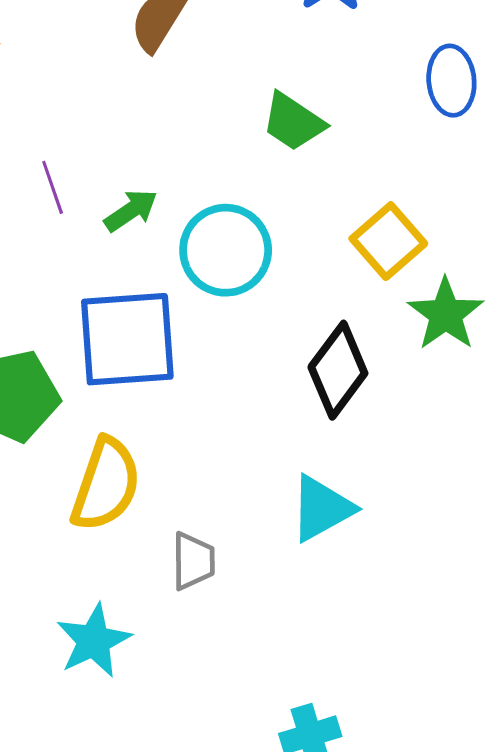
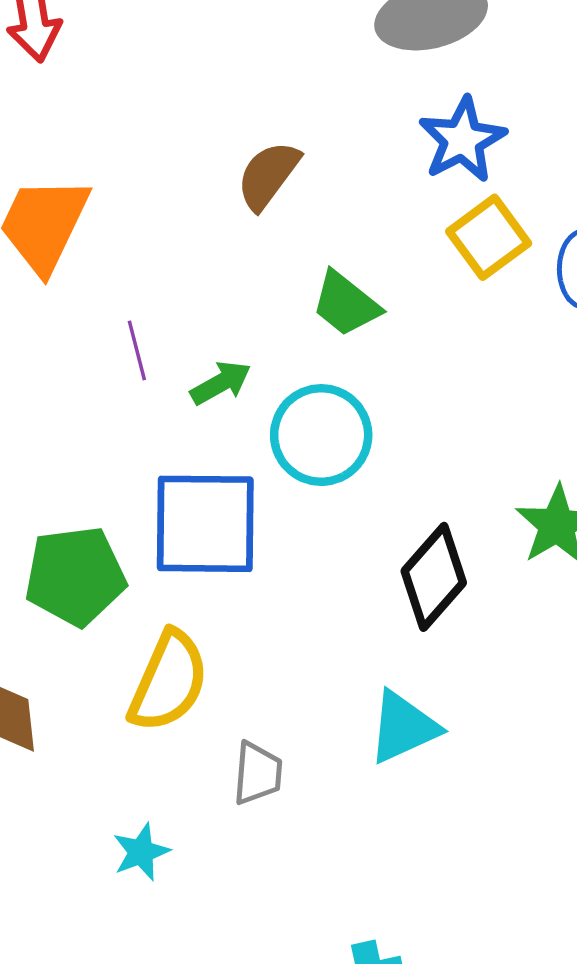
green trapezoid: (293, 122) -> (346, 304), moved
yellow square: (388, 241) -> (489, 237), moved
cyan star: (94, 641) -> (141, 852), size x0.7

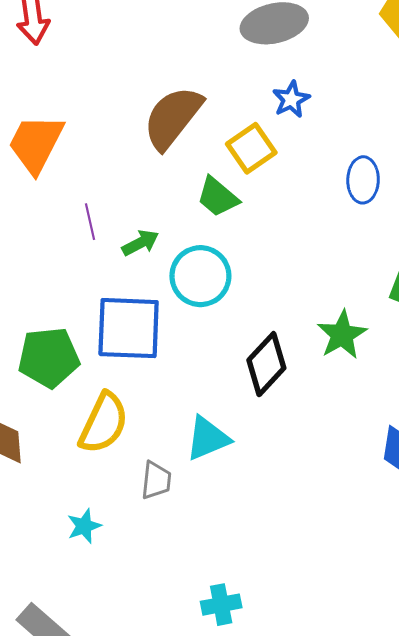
blue star: (462, 140) -> (291, 99), size x0.7
brown semicircle: (268, 175) -> (173, 118), size x1.5
yellow square: (489, 237) -> (251, 148), moved
cyan triangle: (403, 727) -> (208, 438), moved

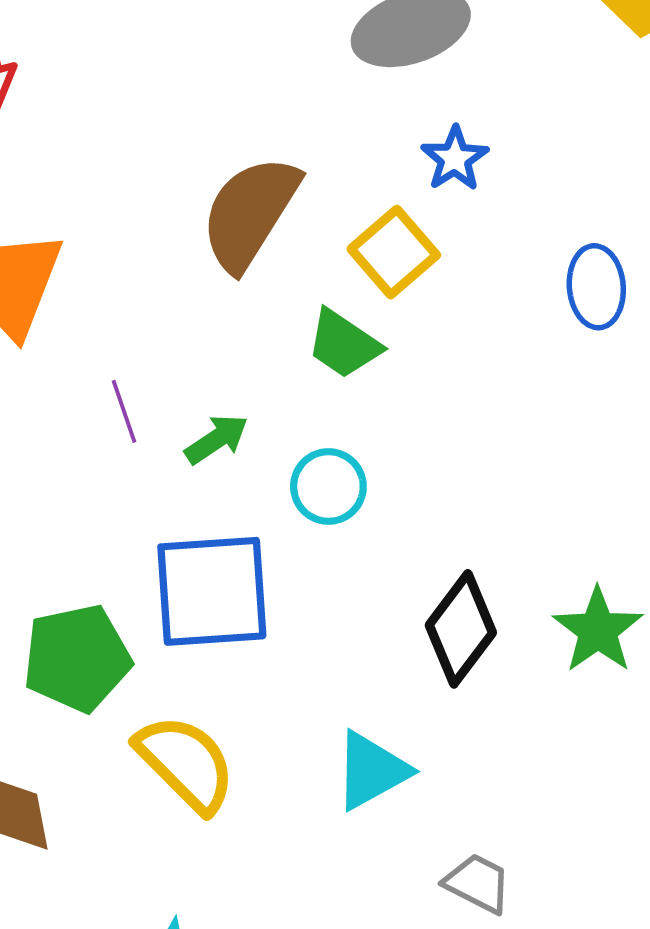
cyan circle: (200, 276) -> (328, 486), size x0.7
green star: (342, 335) -> (598, 630), moved
yellow semicircle: (104, 423) -> (186, 763), turned -64
gray trapezoid: (156, 480) -> (478, 883), moved, turned -63

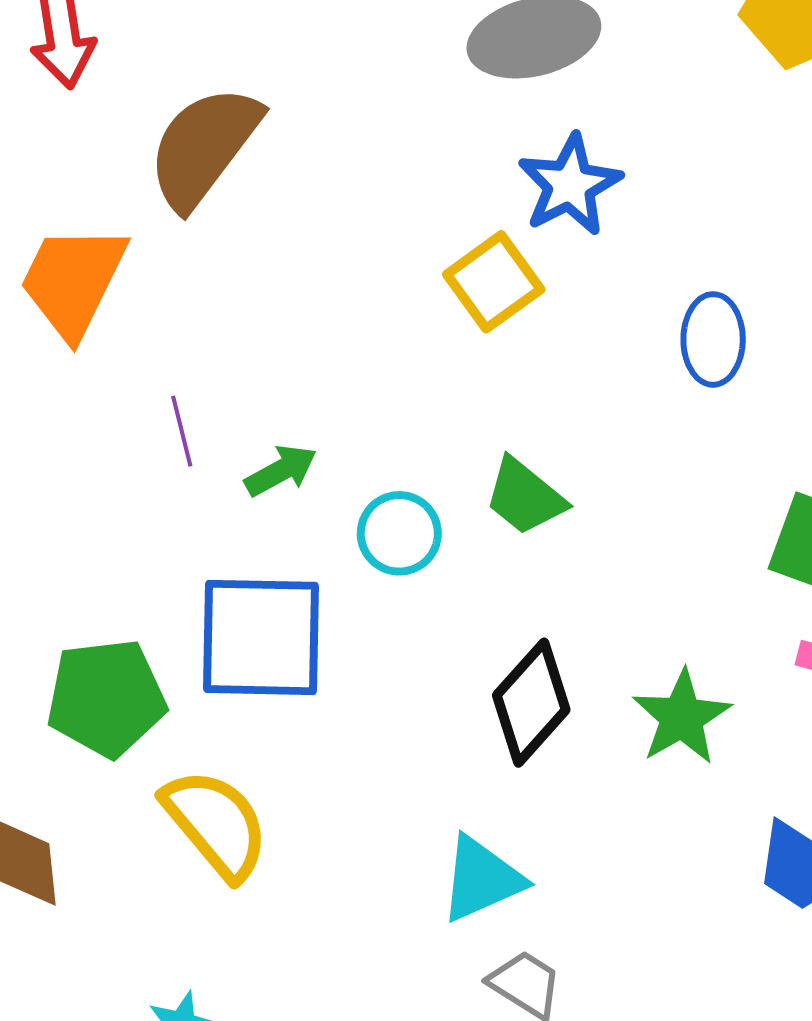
blue star: (455, 159) -> (570, 185), size x1.4
brown semicircle: (250, 213) -> (204, 147), moved
green trapezoid: (344, 344) -> (525, 497), moved
cyan triangle: (372, 771) -> (482, 879), moved

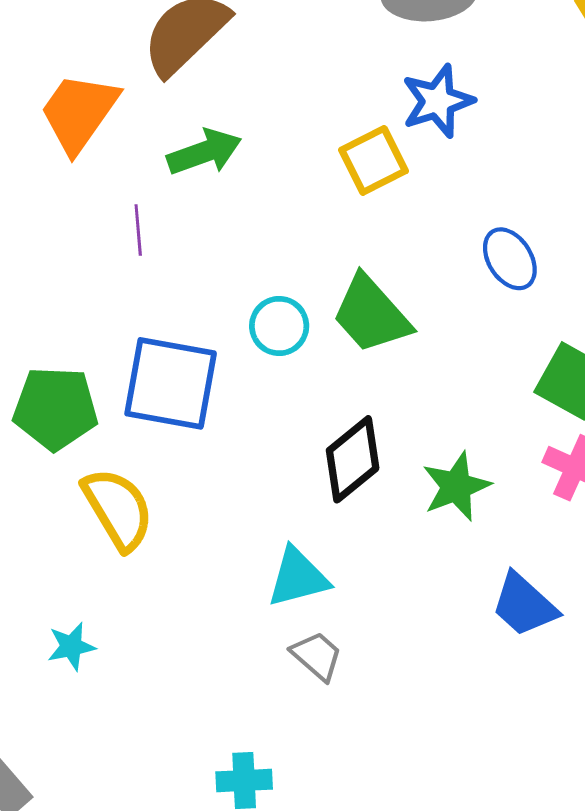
blue ellipse: (713, 339) -> (510, 259), moved, turned -42
green arrow: (281, 471) -> (204, 152), moved, size x1.4
green trapezoid: (525, 497) -> (371, 314), size x1.4

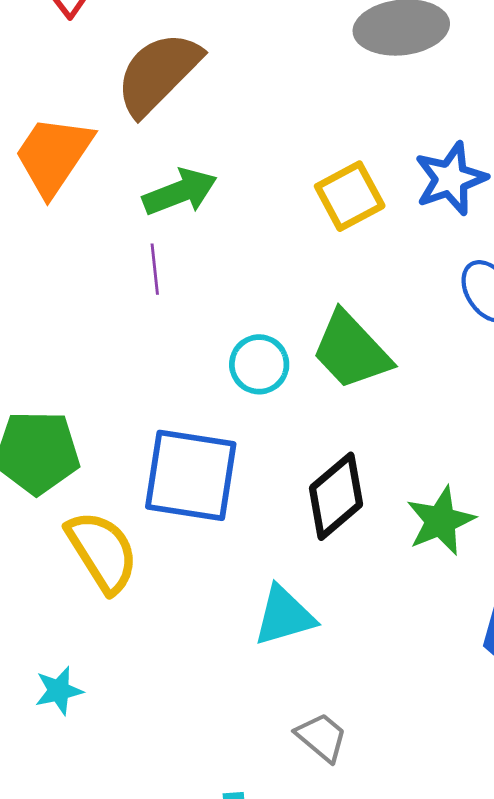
blue star: (438, 101) -> (451, 179), moved
purple line: (138, 230) -> (155, 269), moved
blue square: (171, 383) -> (191, 475), moved
gray trapezoid: (317, 656) -> (322, 737), moved

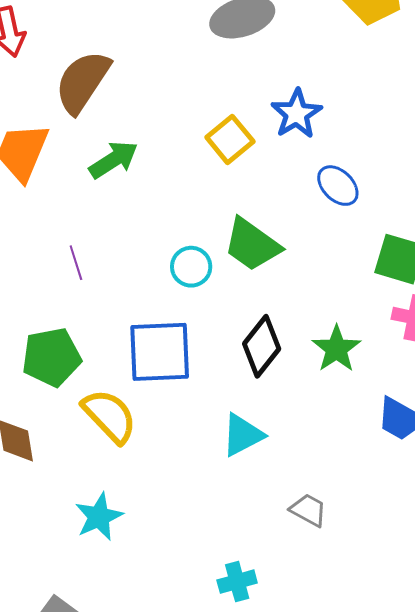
purple line: (155, 269) -> (76, 263), moved
cyan star: (59, 691) -> (99, 517), size x1.4
gray trapezoid: (322, 737) -> (308, 510), moved

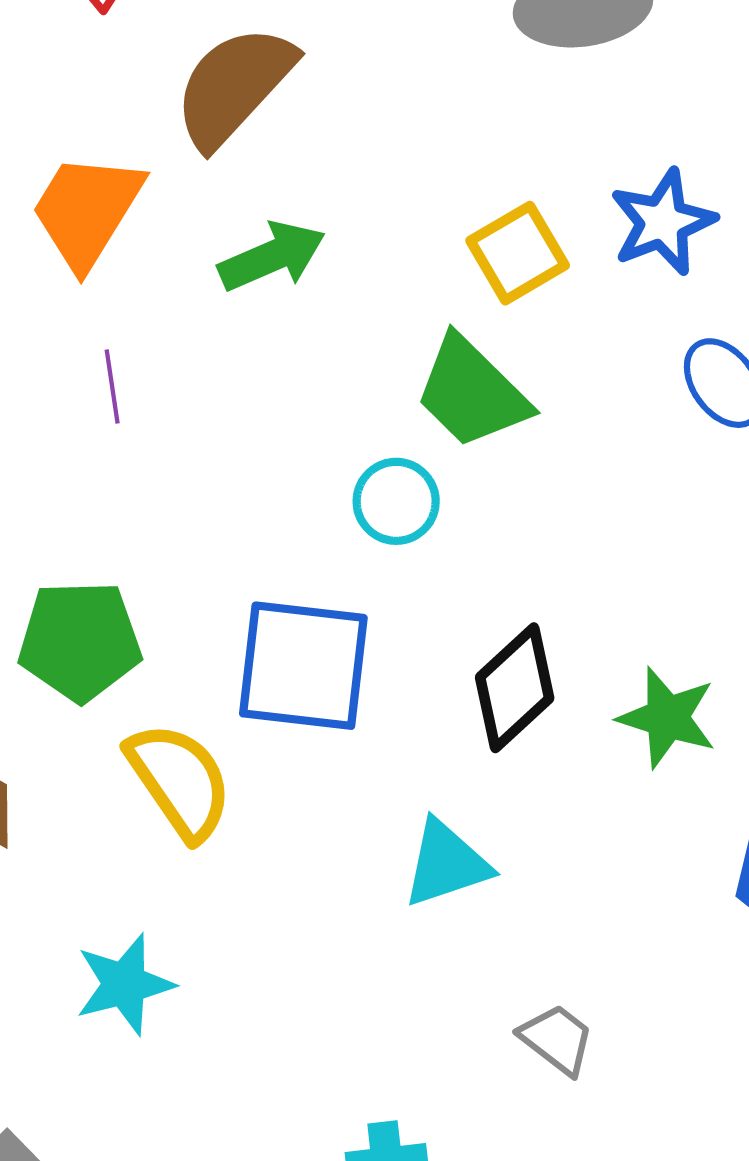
green trapezoid: (252, 245) -> (472, 392), moved
purple line: (76, 263) -> (112, 387), moved
green star: (336, 349) -> (667, 718), turned -30

